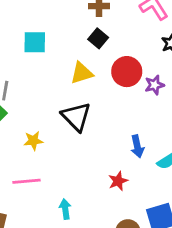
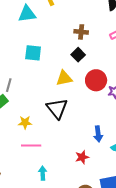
pink line: (27, 181) -> (31, 145), moved

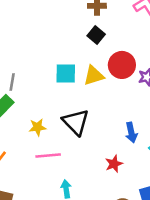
cyan square: (33, 53) -> (66, 73), moved
yellow triangle: (64, 78) -> (94, 76), moved
black triangle: (57, 108) -> (76, 122), moved

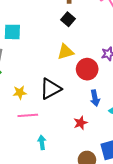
red circle: (122, 65) -> (87, 69), moved
cyan square: (66, 73) -> (12, 32), moved
black triangle: (76, 122) -> (51, 89), turned 45

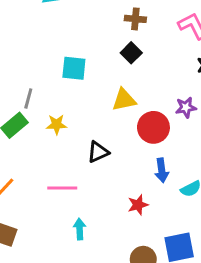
cyan square: (12, 32) -> (74, 68), moved
black triangle: (51, 89) -> (98, 152), size x0.7
yellow star: (20, 92) -> (57, 124), moved

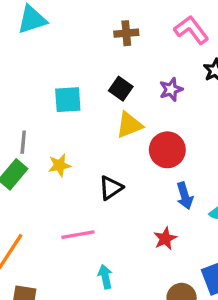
black square: (131, 53) -> (121, 89), moved
purple star: (186, 107) -> (171, 89), moved

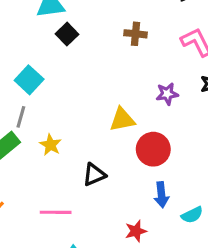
black square: (121, 89) -> (67, 34), moved
cyan square: (68, 100) -> (29, 80), moved, turned 36
yellow star: (59, 165) -> (50, 145), turned 30

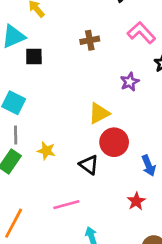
black square: (67, 34) -> (34, 56), turned -30
red circle: (153, 149) -> (114, 142), moved
black triangle: (94, 175) -> (89, 165), turned -45

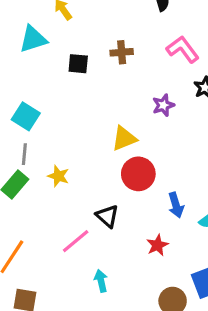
black square: (34, 56) -> (78, 64), moved
black triangle: (89, 165) -> (107, 216), moved
pink line: (66, 205) -> (76, 241), turned -30

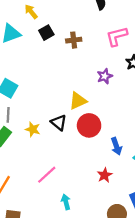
pink L-shape: (183, 49) -> (117, 36), turned -65
black square: (78, 64) -> (46, 33), moved, turned -32
black triangle: (107, 216) -> (59, 123), moved

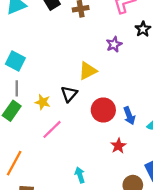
black triangle: (59, 123) -> (69, 94), turned 35
red circle: (89, 125) -> (103, 110), moved
pink line: (47, 175) -> (52, 129), moved

